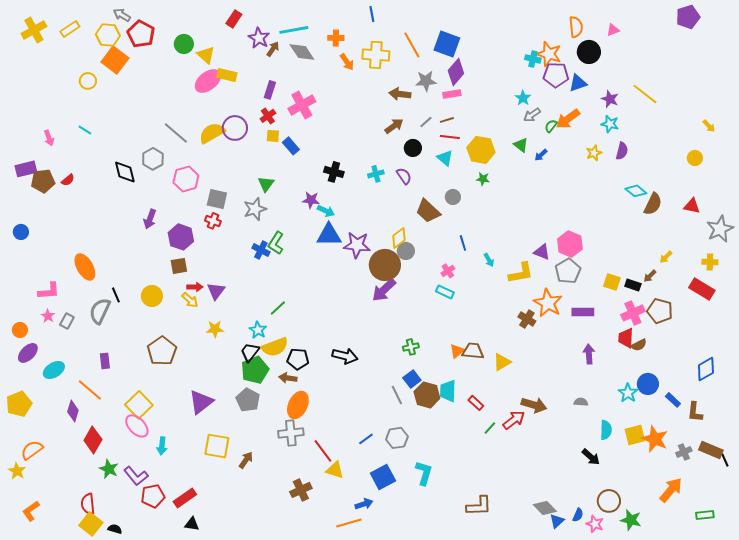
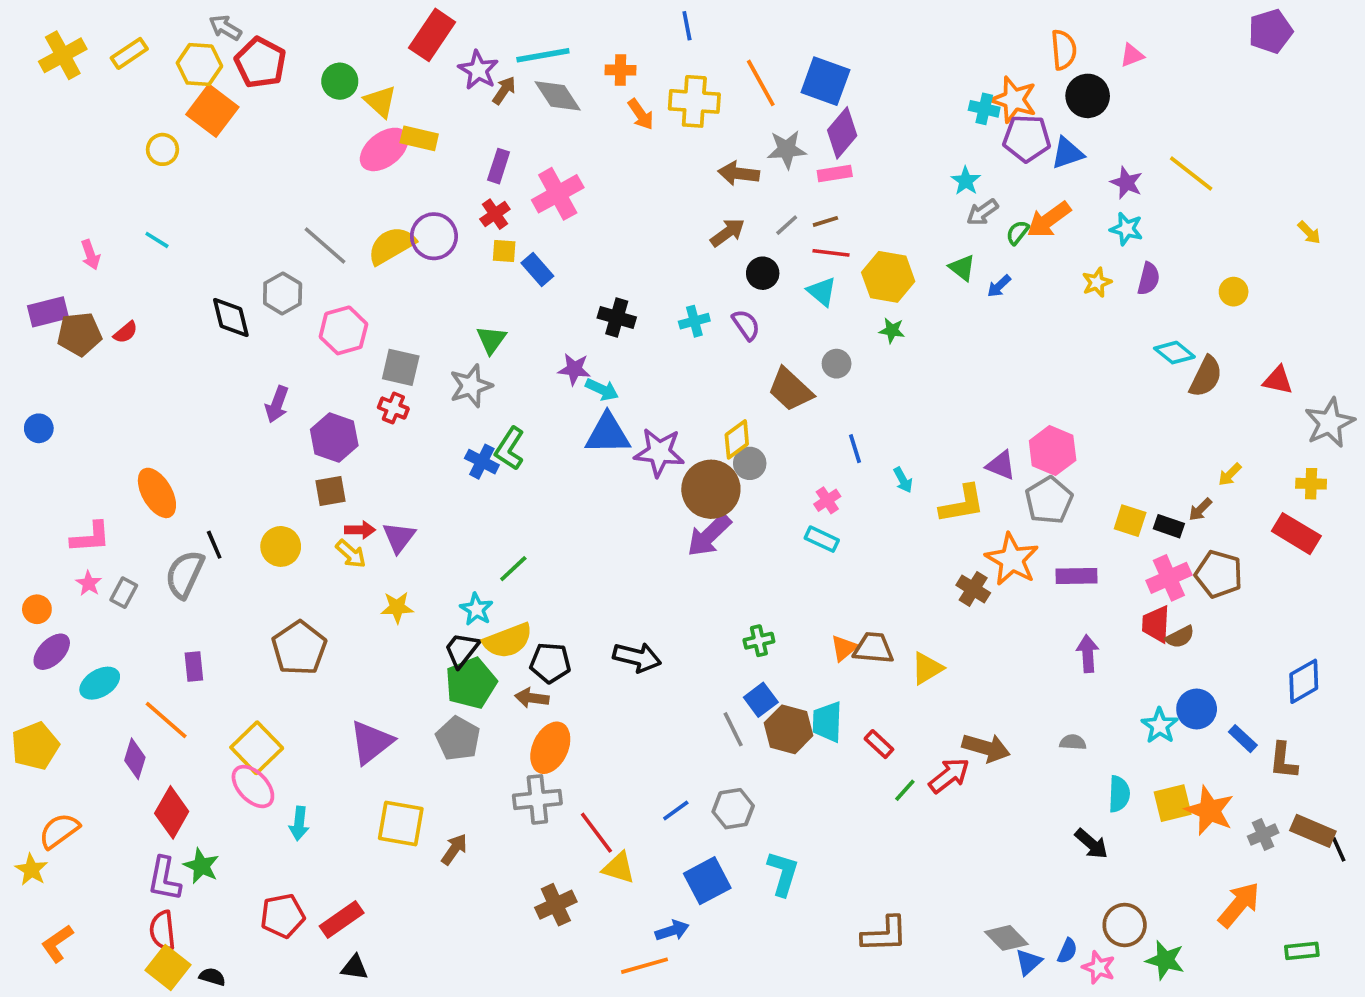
red rectangle: (234, 19) -> (432, 35), size x1.5
yellow circle: (695, 158) -> (1234, 292), moved
purple L-shape: (136, 476) -> (164, 879), moved, turned 50

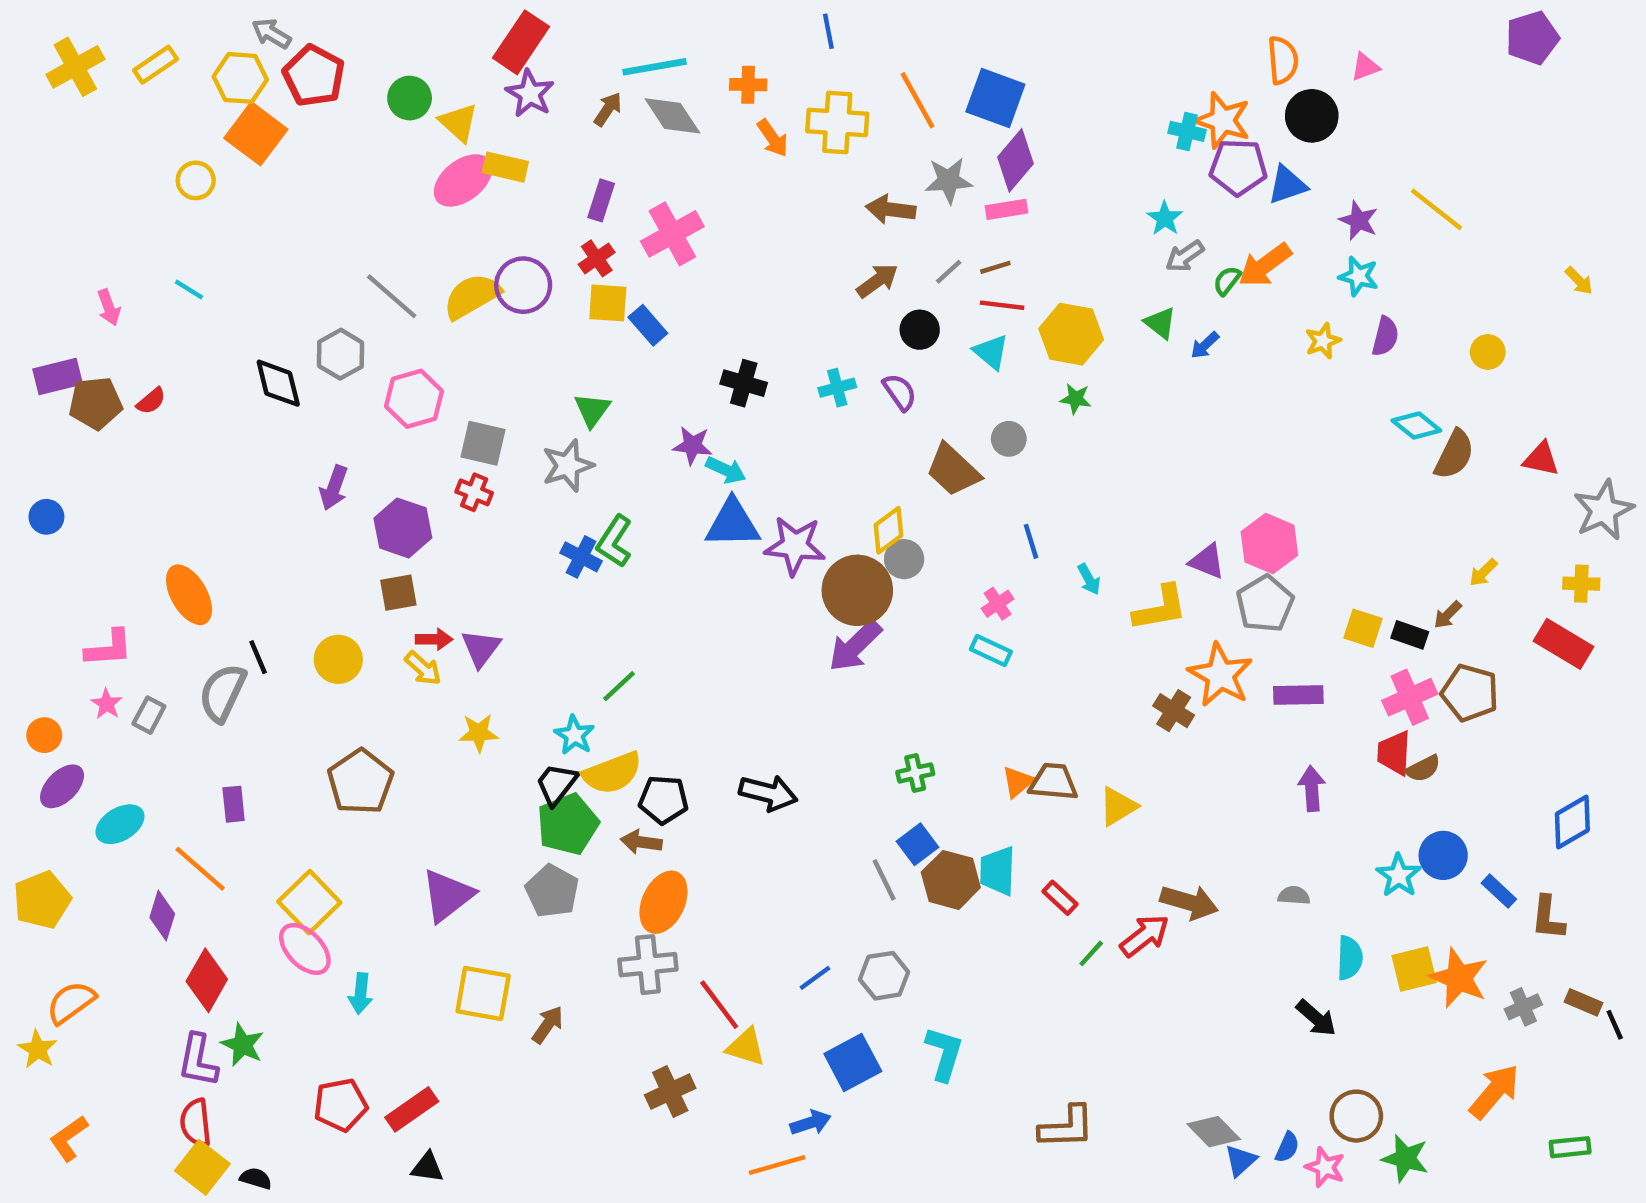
purple star: (478, 70) -> (530, 94), moved
yellow square: (504, 251) -> (608, 303), size x1.4
brown rectangle: (1313, 831) -> (1584, 1002), size x0.7

